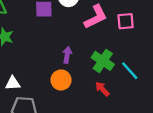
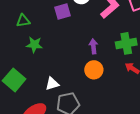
green cross: (103, 61) -> (126, 43), turned -30

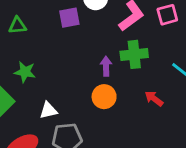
green cross: (126, 43) -> (134, 54), moved
green star: (34, 45) -> (25, 72), moved

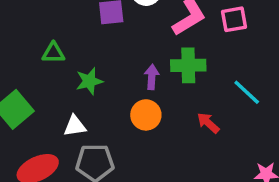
green triangle: (17, 25) -> (53, 53), moved
green star: (25, 72) -> (89, 81), moved, turned -30

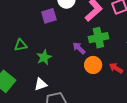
purple arrow: (152, 77) -> (79, 48), turned -40
orange circle: (146, 115) -> (93, 65), moved

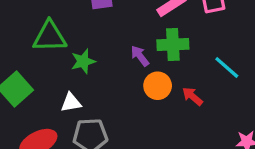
green triangle: (21, 45) -> (50, 37), size x1.6

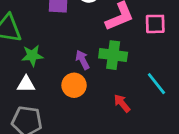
orange circle: (158, 86) -> (74, 85), moved
white triangle: (71, 103) -> (26, 84), moved

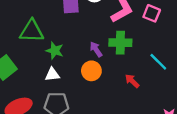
pink square: (155, 24) -> (152, 13), turned 30
green star: (32, 56) -> (55, 51), turned 30

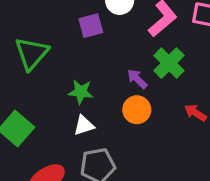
green triangle: (32, 31) -> (32, 53), moved, turned -40
green cross: (120, 43) -> (169, 63), turned -35

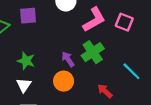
purple square: (91, 26) -> (28, 16), moved
white triangle: (84, 125) -> (24, 85), turned -49

